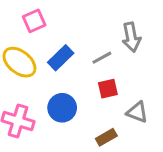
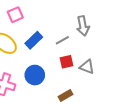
gray triangle: (137, 112) -> (87, 67), moved

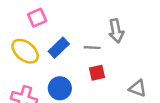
gray line: (62, 40) -> (92, 48), turned 32
gray triangle: (87, 67) -> (138, 88), moved

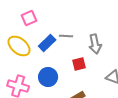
gray arrow: (116, 31) -> (95, 44), moved
gray line: (92, 48) -> (66, 36), moved

